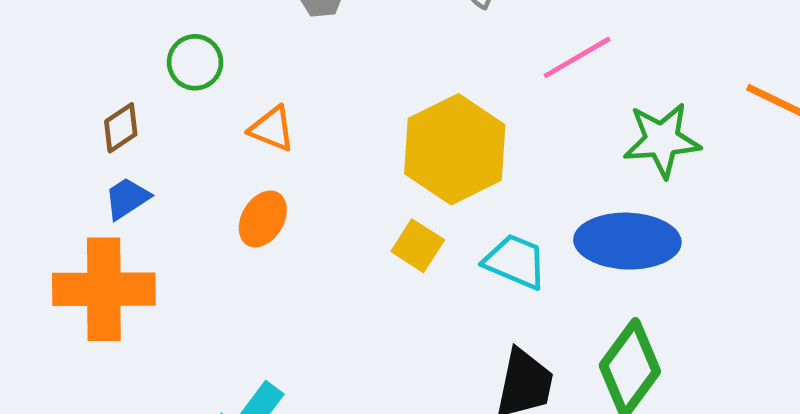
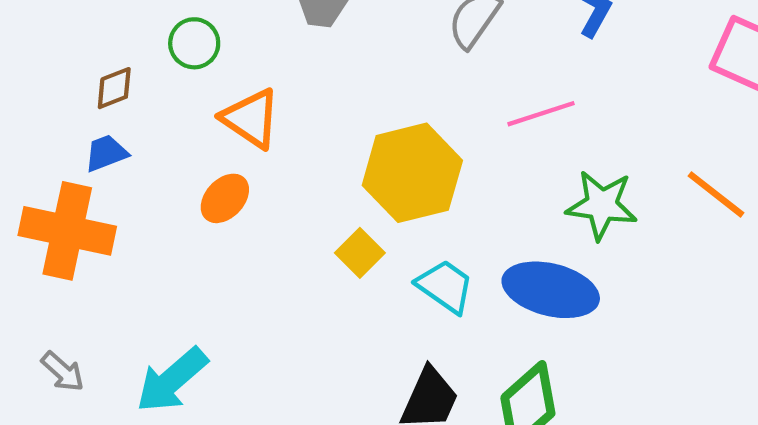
orange triangle: (272, 129) -> (251, 119), size x1.4

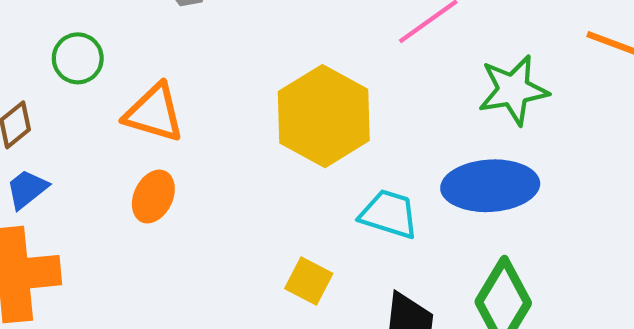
yellow square: (360, 253) -> (309, 281), moved

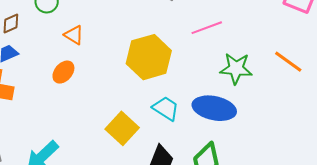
orange triangle: (154, 113) -> (74, 35), size x0.7
yellow square: (309, 281) -> (122, 128), size x1.5

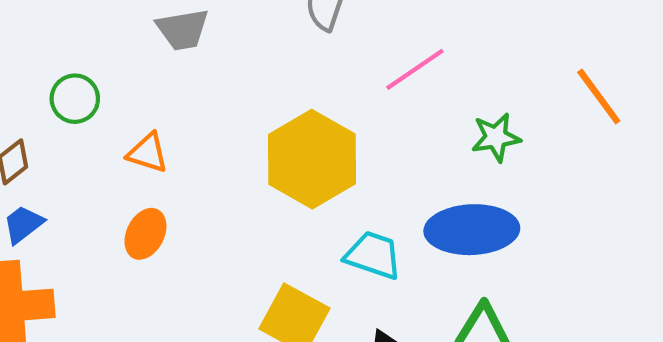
orange line: (288, 62) -> (599, 96), turned 32
green star: (236, 68) -> (496, 137), size x0.7

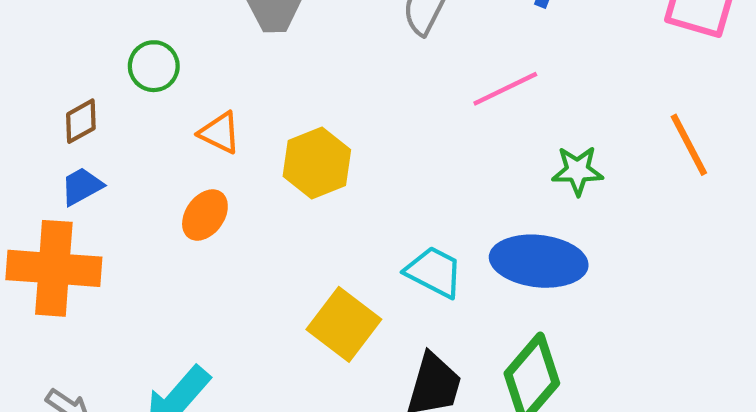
yellow hexagon: (312, 159) -> (317, 163), moved, size x0.7

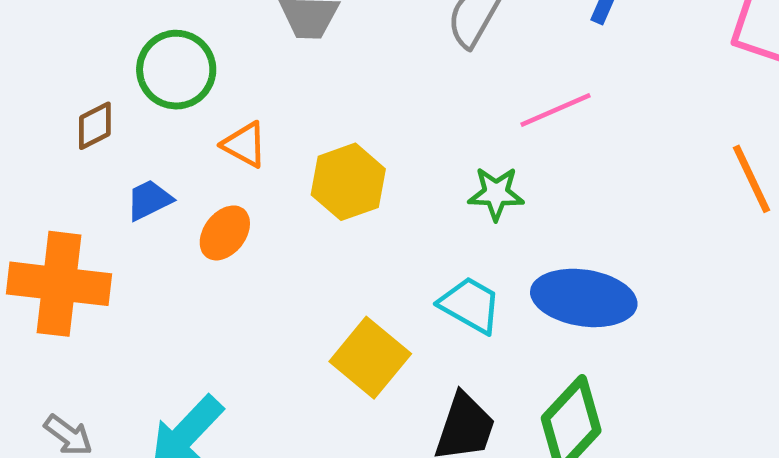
green circle: (154, 66) -> (176, 70), size x1.4
green star: (577, 171) -> (496, 193), moved
blue trapezoid: (82, 186) -> (149, 200), moved

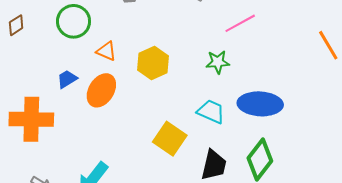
brown diamond: (95, 126) -> (16, 25), moved
orange ellipse: (225, 233) -> (101, 90), size x1.4

